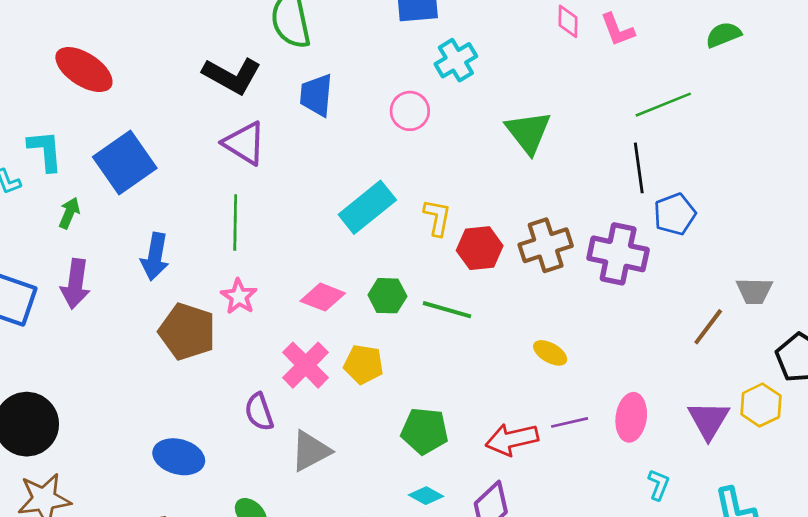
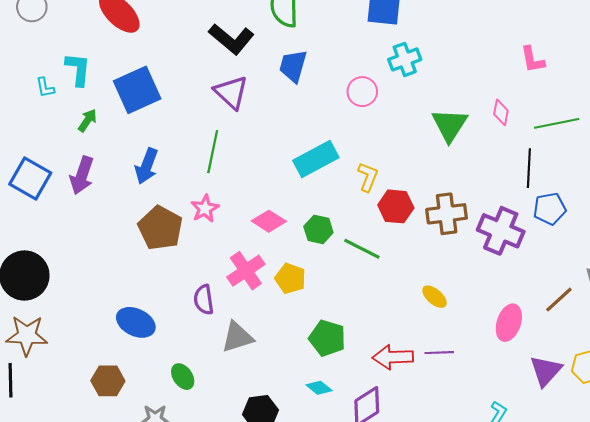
pink diamond: (568, 21) -> (501, 112), moved
pink ellipse: (631, 417) -> (509, 323), moved

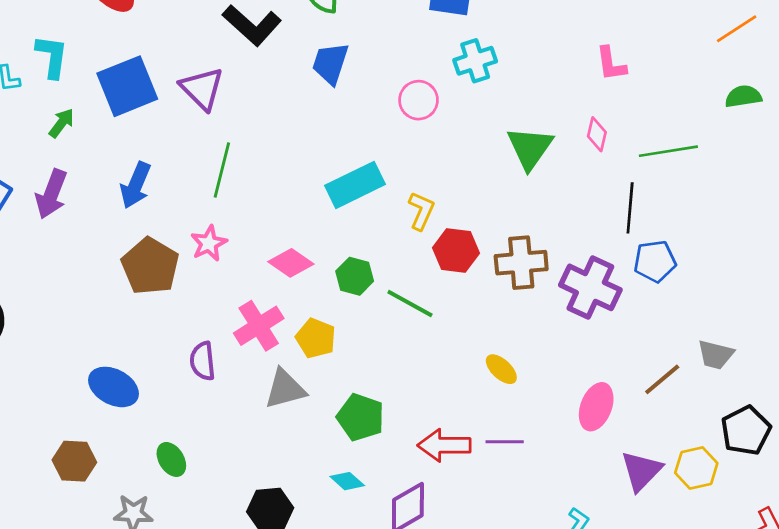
pink L-shape: (533, 59) -> (611, 64), moved
purple triangle: (231, 92) -> (202, 89), moved
gray triangle: (237, 337) -> (285, 389), moved

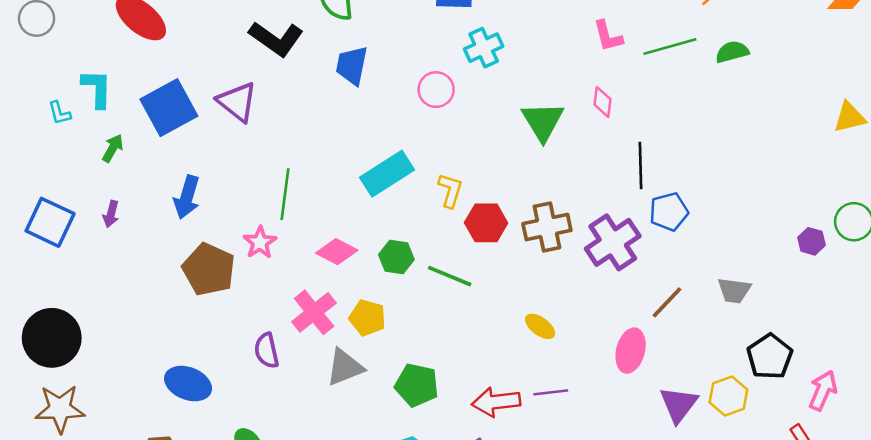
green line: (668, 151) -> (670, 46), moved
green line: (222, 170) -> (285, 194), moved
purple arrow: (51, 194) -> (111, 214), size x0.6
purple cross: (590, 287) -> (613, 242), turned 38
brown line: (662, 379) -> (667, 302), moved

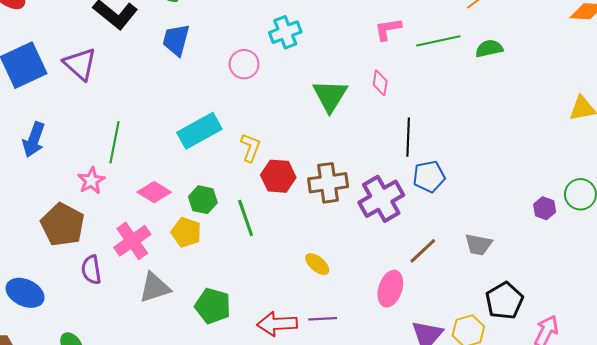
pink L-shape: (608, 36) -> (388, 29), turned 92
brown pentagon: (209, 269) -> (63, 225), moved
green line: (450, 276) -> (246, 218), turned 45
yellow pentagon: (367, 318) -> (186, 232), moved

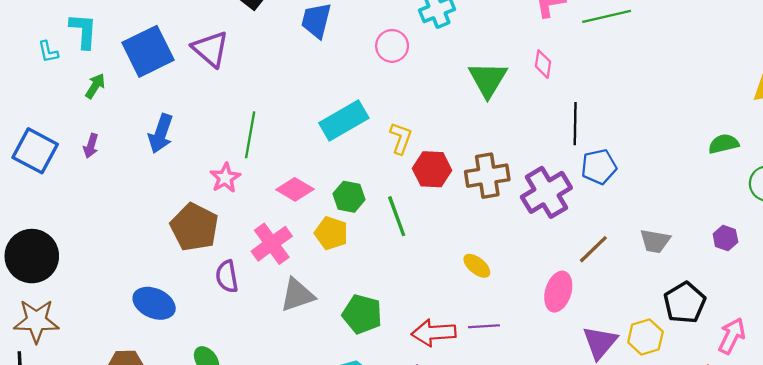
green semicircle: (489, 48) -> (724, 144), moved
purple hexagon: (545, 208) -> (725, 238), moved

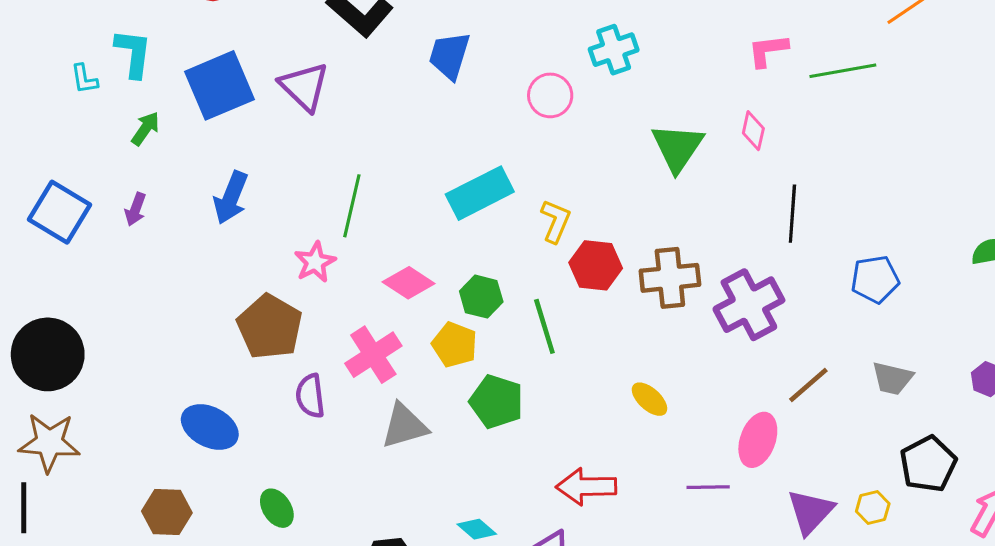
blue pentagon: (599, 167) -> (875, 279), moved
green pentagon: (362, 314) -> (496, 402), moved
purple line: (484, 326) -> (708, 487), moved
yellow hexagon: (645, 337) -> (873, 507), size x0.7

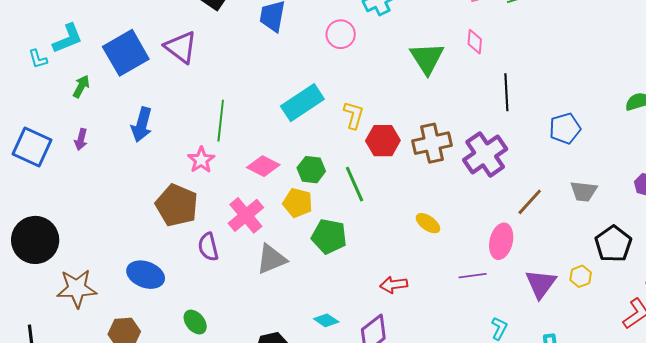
cyan L-shape: (133, 53) -> (68, 39), turned 68
brown star: (49, 443) -> (77, 288), moved
red arrow: (586, 487) -> (394, 285), size x0.7

